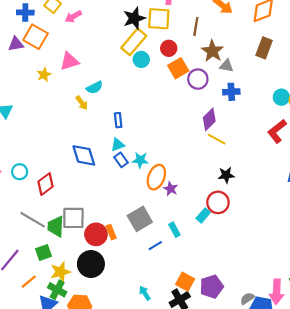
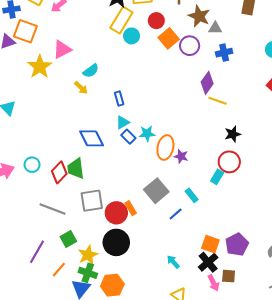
yellow star: (44, 75) -> (40, 67), size x1.6
green trapezoid: (56, 226) -> (76, 169), moved

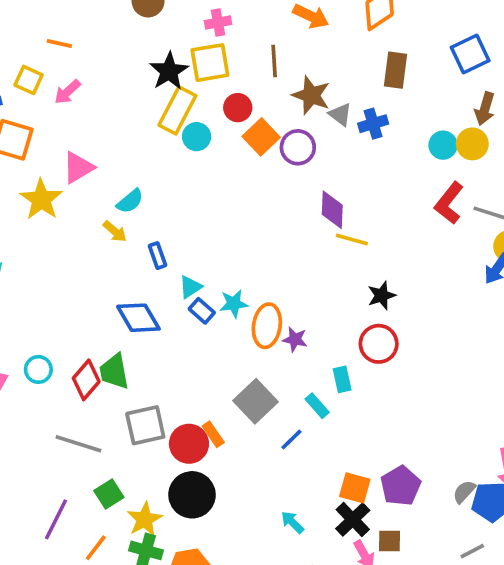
gray triangle: (215, 28) -> (340, 114), turned 40
blue cross: (224, 53) -> (373, 124), moved
purple diamond: (207, 83) -> (332, 210), turned -30
blue rectangle: (119, 98) -> (157, 256), moved
cyan rectangle: (217, 177) -> (342, 379), moved, turned -40

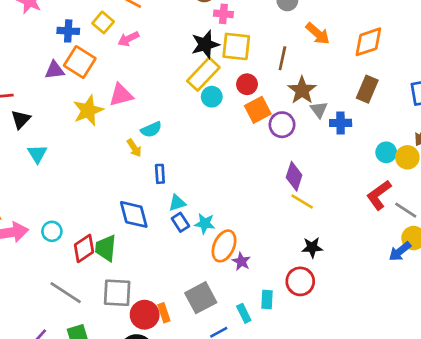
pink cross: (218, 22) -> (223, 14), moved

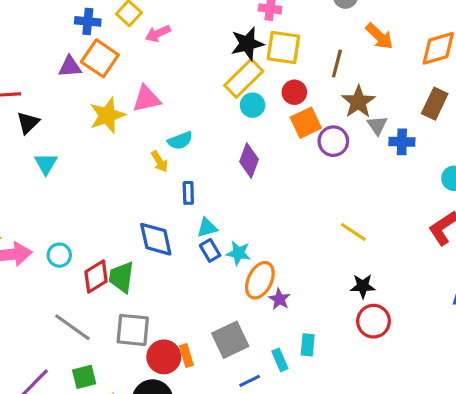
purple diamond: (294, 176) -> (249, 160), moved
red circle: (300, 281) -> (373, 321), moved

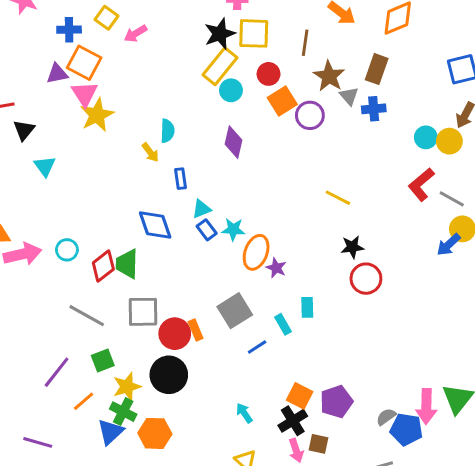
pink triangle: (146, 99) -> (84, 94), moved, turned -44
brown rectangle: (435, 104) -> (377, 69), moved
cyan semicircle: (180, 141) -> (167, 131), turned -60

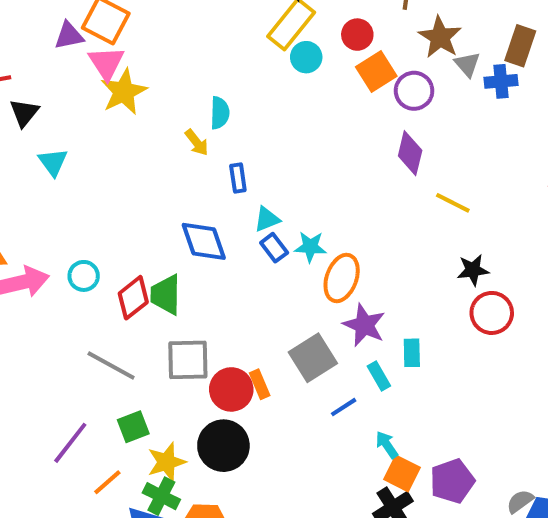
brown rectangle: (377, 69) -> (520, 46), moved
purple diamond: (233, 142) -> (410, 153), moved
purple star: (276, 268) -> (364, 325), moved, size x1.5
cyan arrow: (244, 413) -> (387, 445), moved

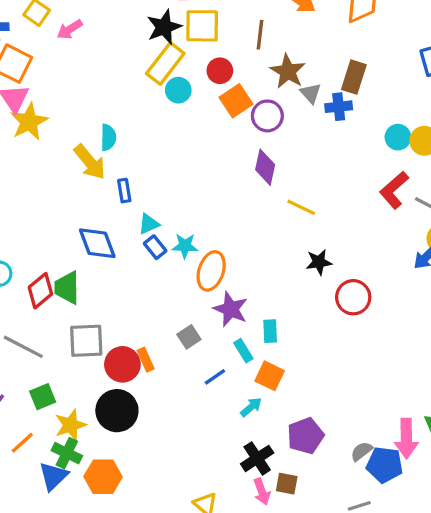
yellow arrow: (197, 142) -> (90, 162), size x1.6
red circle: (492, 313) -> (353, 297), moved
gray square: (313, 358) -> (189, 337), size x0.6
cyan arrow: (387, 445) -> (251, 407), turned 85
orange square: (402, 473) -> (270, 376), moved

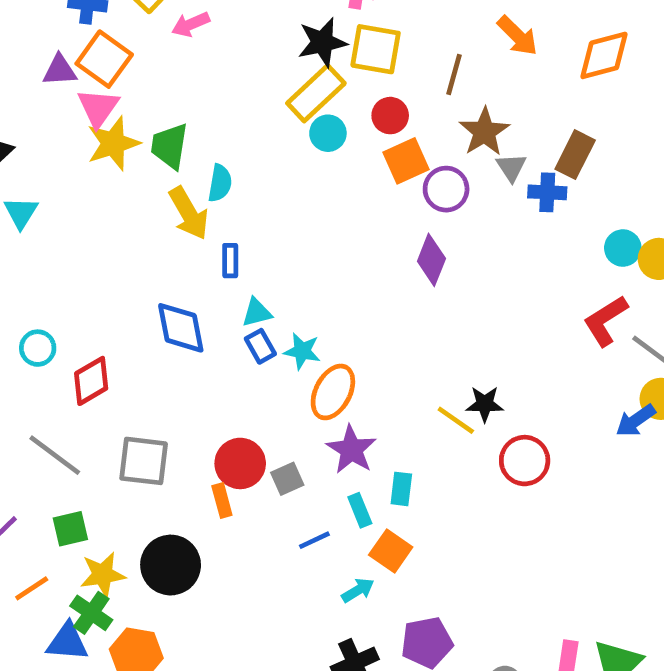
yellow line: (301, 207) -> (456, 420), moved
green trapezoid: (67, 288) -> (170, 146), moved
red circle: (122, 364) -> (240, 463), moved
blue triangle: (53, 476) -> (67, 642), turned 40

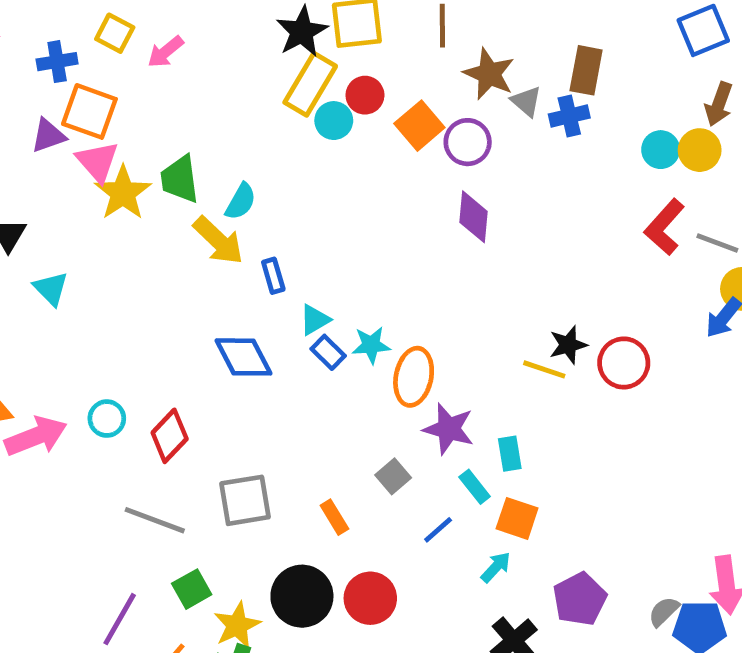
red circle: (390, 116) -> (365, 95), moved
cyan semicircle: (220, 183) -> (241, 202), turned 36
red circle: (525, 461) -> (624, 363), moved
red circle: (240, 463) -> (370, 598), moved

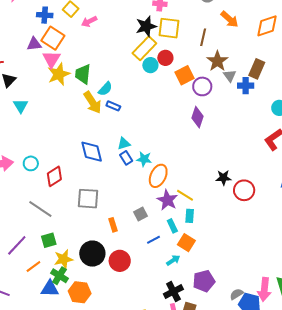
blue rectangle: (273, 276) -> (113, 106), moved, turned -64
yellow line: (544, 369) -> (185, 195), moved
gray square: (245, 500) -> (88, 199), moved

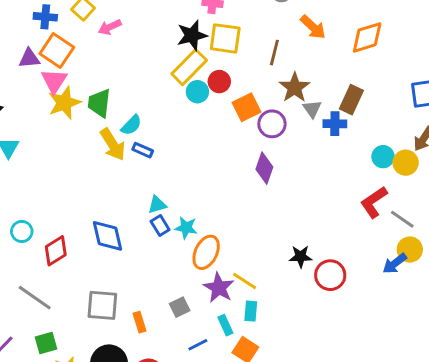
blue diamond: (92, 152) -> (107, 236), moved
gray square: (88, 199) -> (102, 305), moved

